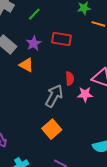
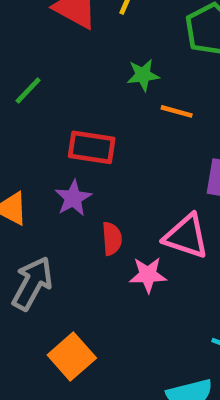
purple star: (34, 43) -> (73, 198), moved
gray arrow: (54, 96) -> (32, 283), moved

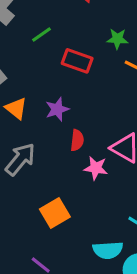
red rectangle: (92, 147) -> (77, 61), moved
orange square: (72, 357) -> (55, 213), moved

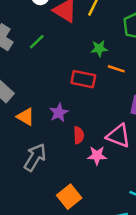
green line: (41, 35) -> (37, 42), moved
red rectangle: (77, 61) -> (83, 79), moved

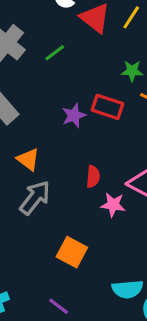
purple star: (59, 113) -> (74, 115), moved
orange triangle: (26, 117) -> (28, 159), moved
orange square: (69, 197) -> (72, 252), turned -30

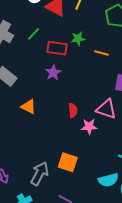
green star: (132, 71) -> (78, 39), moved
red rectangle: (107, 107) -> (57, 48), moved
gray arrow: (35, 198) -> (40, 174), moved

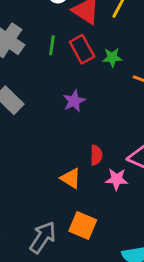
green line: (34, 34) -> (52, 45), turned -40
red rectangle: (57, 48) -> (82, 49), moved, turned 48
orange triangle: (28, 107) -> (71, 178), moved

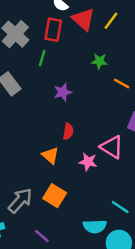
green line: (52, 45) -> (42, 58), moved
red rectangle: (82, 49) -> (53, 30), moved, turned 30
red semicircle: (96, 155) -> (68, 131), moved

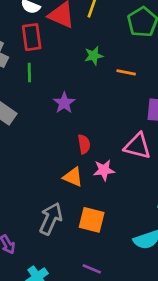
pink star: (88, 162) -> (104, 170), moved
gray arrow: (20, 201) -> (51, 219), moved

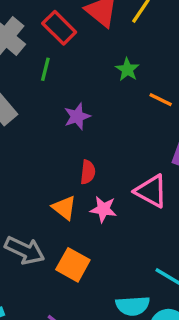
red rectangle: (32, 37) -> (59, 28), turned -52
green star: (94, 56) -> (127, 69), turned 30
gray arrow: (51, 219) -> (25, 250), turned 76

